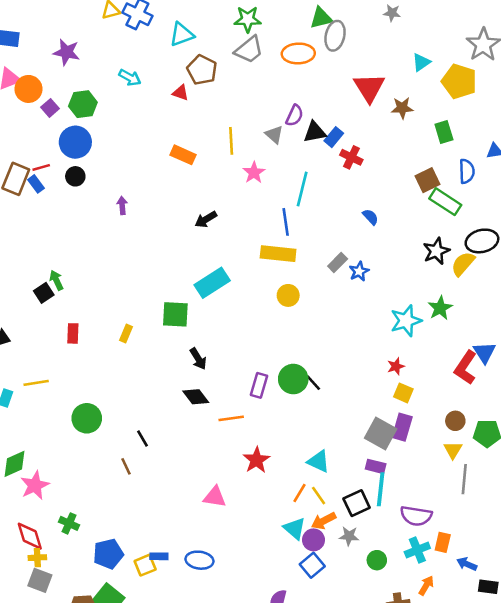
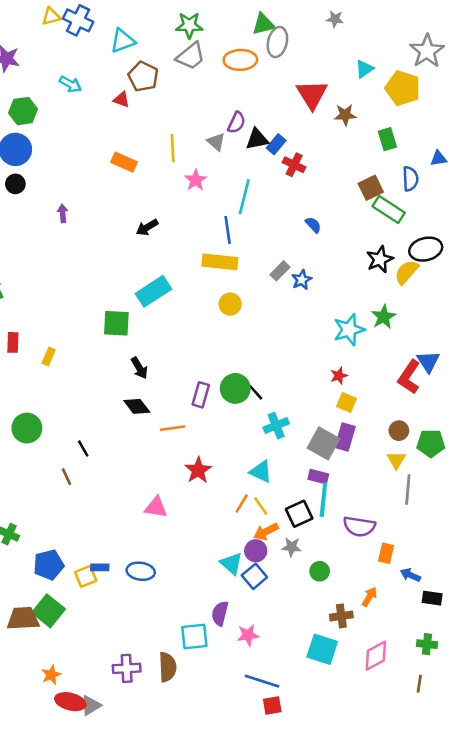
yellow rectangle: (126, 333) -> (49, 356), moved
cyan triangle: (294, 528) -> (231, 564), moved
cyan cross: (417, 550) -> (276, 426), moved

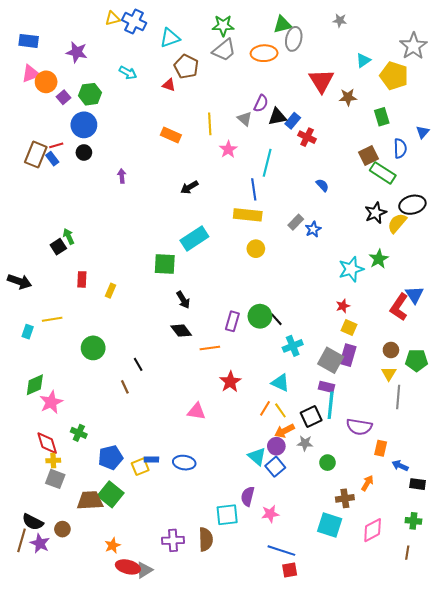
blue triangle: (439, 158) -> (423, 132), turned -40

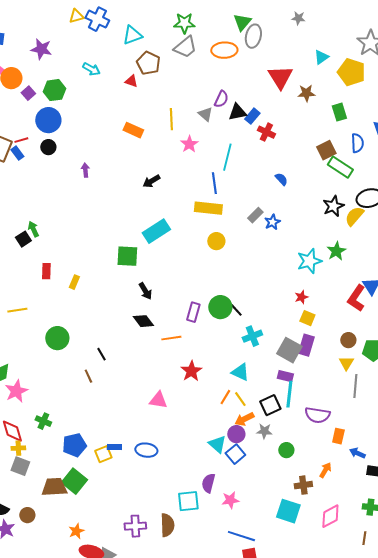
green triangle: (282, 25) -> (242, 22), turned -36

